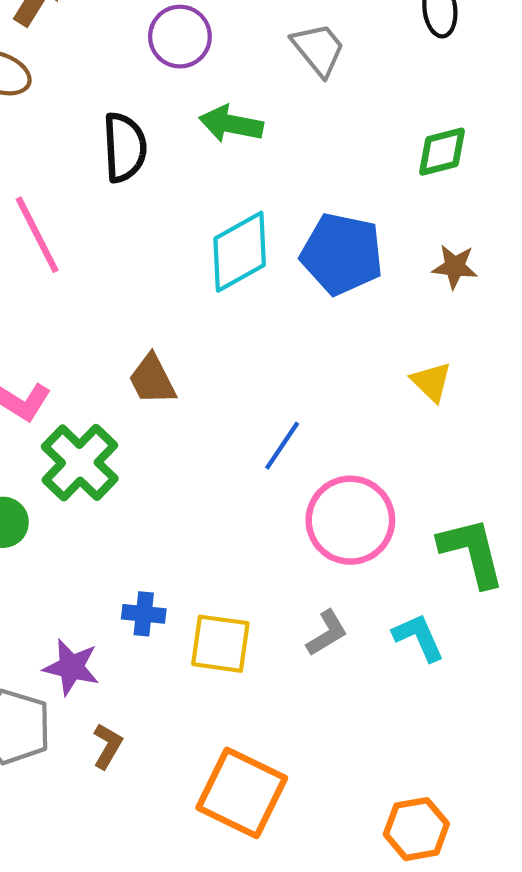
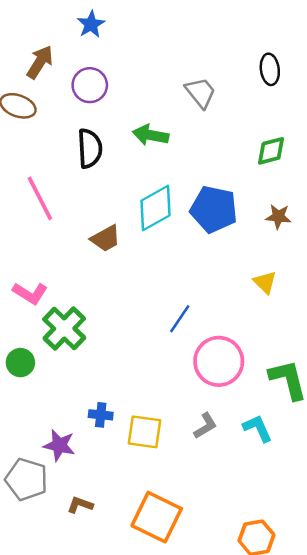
purple circle: (180, 37) -> (90, 85), moved
brown trapezoid: (152, 380) -> (106, 238), moved, turned -92
brown L-shape: (108, 746) -> (80, 505), moved, turned -100

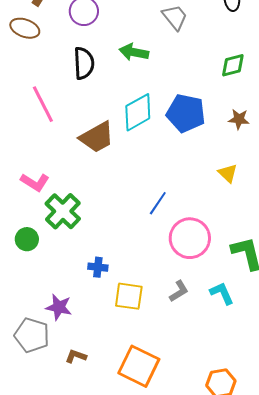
brown trapezoid: (106, 238) -> (97, 137), size x1.4
blue cross: (101, 415) -> (98, 267), moved

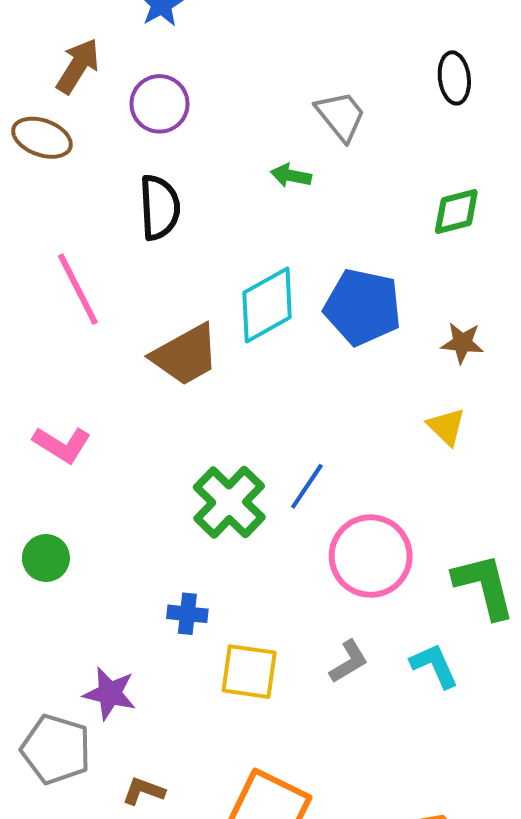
green arrow: (134, 52) -> (291, 176), moved, size x0.7
brown star: (239, 119) -> (462, 343), moved
green cross: (63, 211) -> (229, 502), moved

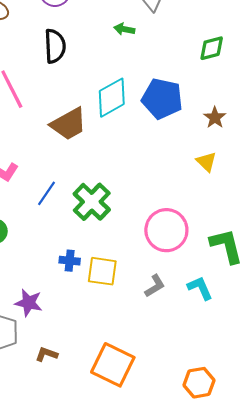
brown star: (462, 343) -> (215, 118), turned 30
blue line: (307, 486) -> (46, 193), moved
yellow square: (249, 672) -> (102, 271), moved

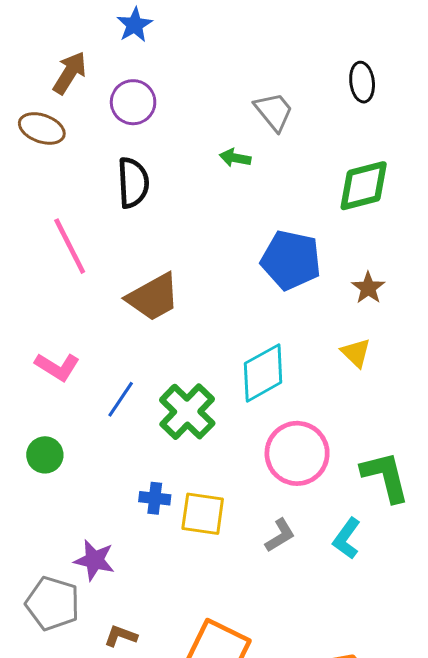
green diamond: (212, 48) -> (364, 186), size x1.4
cyan diamond: (112, 98) -> (263, 373), moved
cyan L-shape: (200, 288) -> (347, 538), turned -120

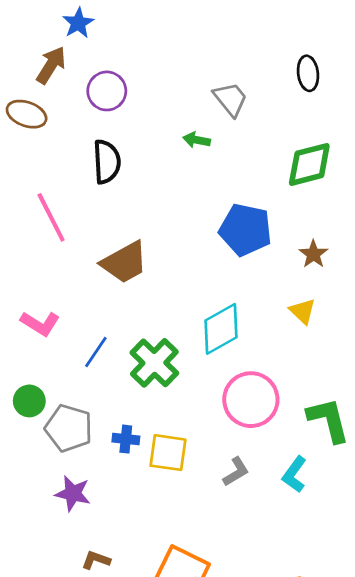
blue star: (135, 25) -> (78, 23), moved
gray pentagon: (53, 603) -> (69, 428), moved

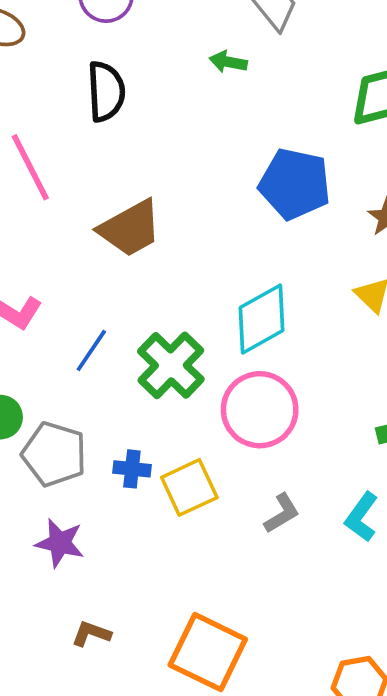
pink circle: (251, 400) -> (260, 410), moved
yellow square: (168, 453) -> (189, 487), turned -33

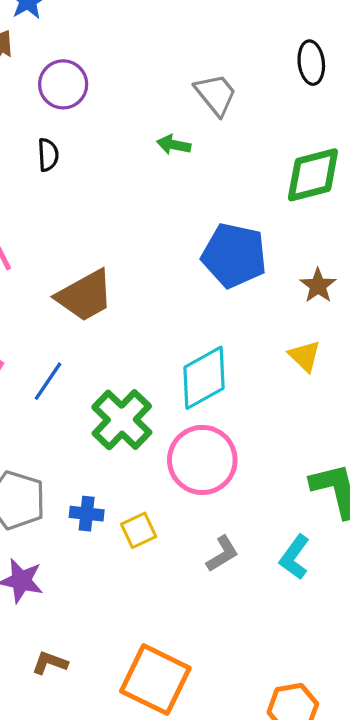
black semicircle: (106, 91) -> (48, 155), moved, size x0.6
blue line: (91, 350) -> (48, 381), moved
yellow square: (189, 487) -> (139, 530), size x0.7

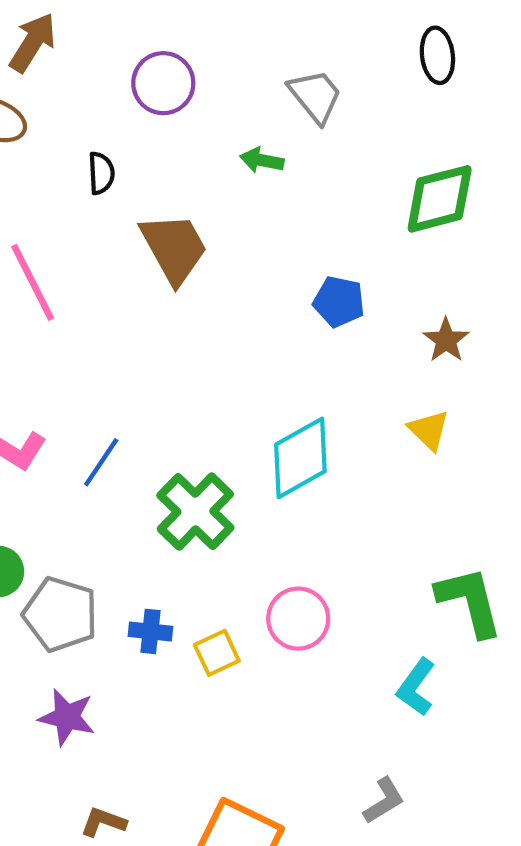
purple circle: (63, 84) -> (163, 83), moved
blue pentagon: (234, 255) -> (339, 302), size x0.6
brown trapezoid: (85, 296) -> (174, 248), moved, turned -90
pink circle: (202, 460) -> (298, 619), moved, size x0.7
gray L-shape: (222, 554) -> (384, 801), moved

